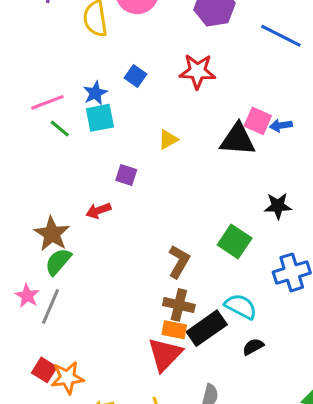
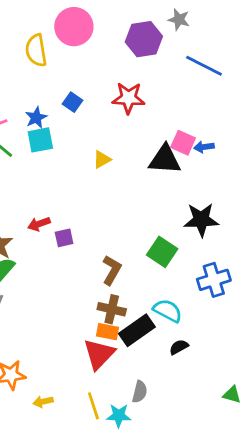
purple square: (126, 175) -> (64, 238), moved, turned -30
black star: (278, 206) -> (201, 220), size x1.4

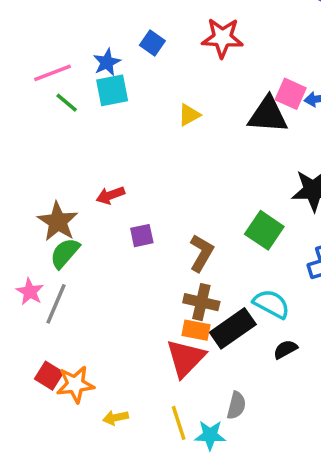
purple square: (64, 238) -> (142, 236), moved

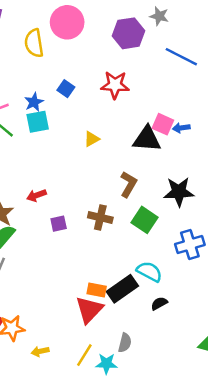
brown L-shape: (201, 253) -> (129, 184), moved
brown cross: (201, 302) -> (100, 218), moved
yellow line: (179, 423) -> (84, 355), turned 50

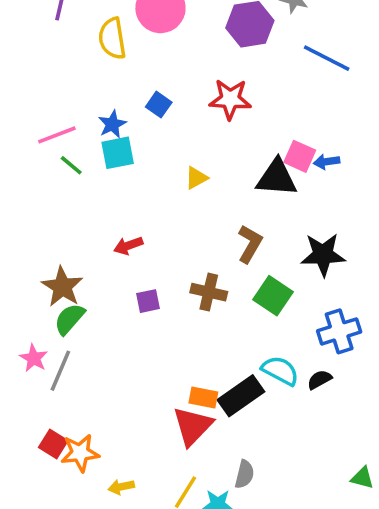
red arrow: (36, 195) -> (128, 246), moved
black semicircle: (159, 303) -> (319, 380), moved

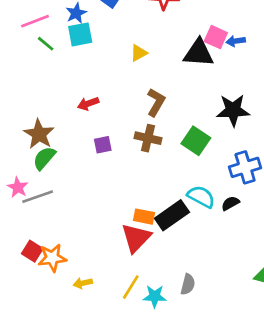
brown L-shape: (250, 244) -> (156, 102), moved
gray line: (60, 371) -> (38, 197), turned 48
gray semicircle: (244, 474) -> (188, 284), moved

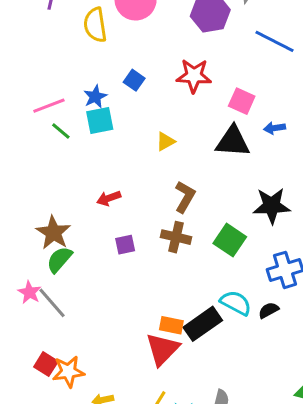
pink square: (216, 37) -> (242, 101), moved
gray line: (38, 197) -> (52, 303), turned 68

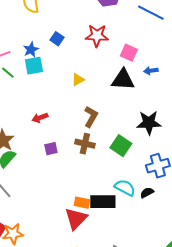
black rectangle: (203, 324) -> (103, 202), turned 35

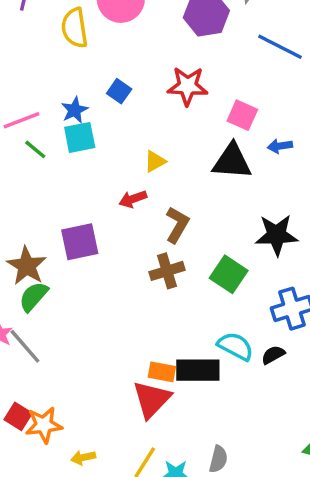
red arrow: (40, 118) -> (133, 199), moved
brown cross: (85, 144) -> (167, 271), turned -30
purple square: (51, 149) -> (80, 242), moved, size x1.6

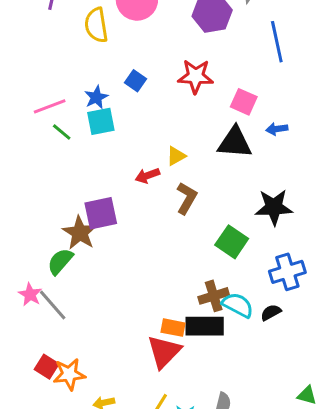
blue line: (280, 47) -> (277, 42), turned 51
yellow triangle: (155, 161) -> (176, 156), moved
brown star: (27, 266) -> (80, 233), moved
brown cross: (167, 271) -> (214, 296), moved

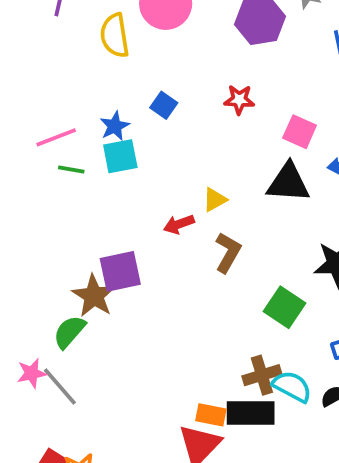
red star: (196, 76) -> (239, 100), size x0.7
green line: (62, 132) -> (71, 169), turned -30
pink star: (30, 294) -> (32, 373), turned 30

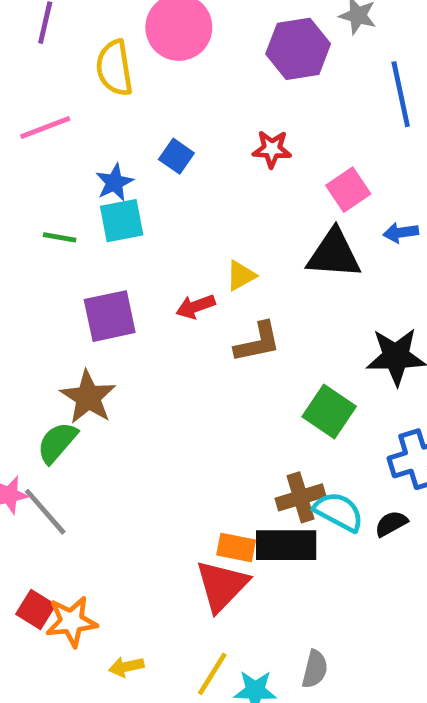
pink square: (300, 132) -> (348, 190), turned 32
pink line: (56, 137) -> (45, 128), moved
brown L-shape: (228, 253) -> (258, 342), turned 48
purple square: (120, 271) -> (110, 316), moved

